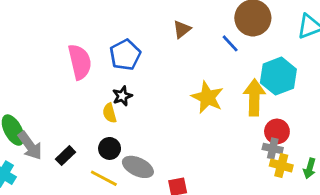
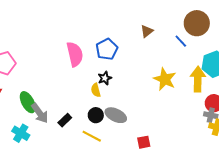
gray ellipse: (138, 167) -> (116, 115), moved

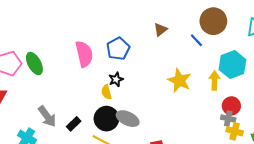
yellow arrow: (198, 79) -> (214, 80), size x0.7
green ellipse: (28, 102) -> (34, 64), moved
black circle: (96, 115) -> (106, 119), size x1.5

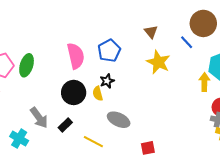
brown triangle: (160, 30) -> (151, 32), turned -32
green ellipse: (34, 64) -> (27, 65), turned 45
yellow star: (179, 80) -> (158, 62), moved
black circle: (106, 119) -> (74, 92), moved

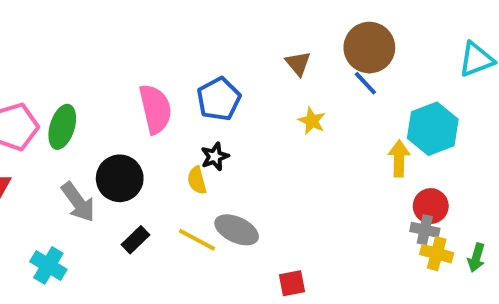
brown circle: (203, 23) -> (369, 48), moved
yellow star: (158, 62) -> (312, 121), size x0.6
black circle: (74, 92) -> (120, 178), moved
gray arrow: (39, 118) -> (78, 202), moved
yellow line: (93, 142) -> (197, 240), moved

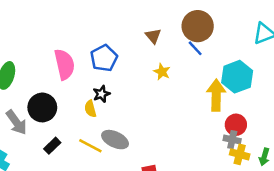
yellow arrow: (399, 158) -> (216, 95), size x1.4

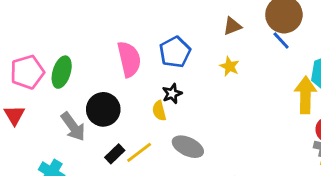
brown triangle: (153, 36) -> (232, 26), turned 49
yellow star: (162, 72) -> (229, 66), moved
yellow line: (90, 146) -> (139, 152), moved, turned -65

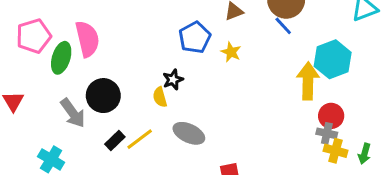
blue pentagon: (175, 52) -> (195, 38), moved
pink semicircle: (129, 59) -> (87, 39), moved
pink pentagon: (27, 72) -> (34, 36), moved

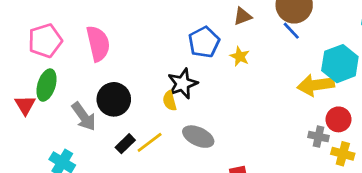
green ellipse: (61, 58) -> (47, 85), moved
black star: (173, 80) -> (182, 84), size x1.5
yellow arrow: (308, 81) -> (316, 85), turned -99
gray cross: (327, 133) -> (318, 137), moved

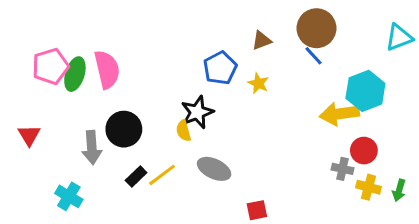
green ellipse: (47, 85) -> (75, 74), moved
gray arrow: (84, 117) -> (92, 147), turned 32

